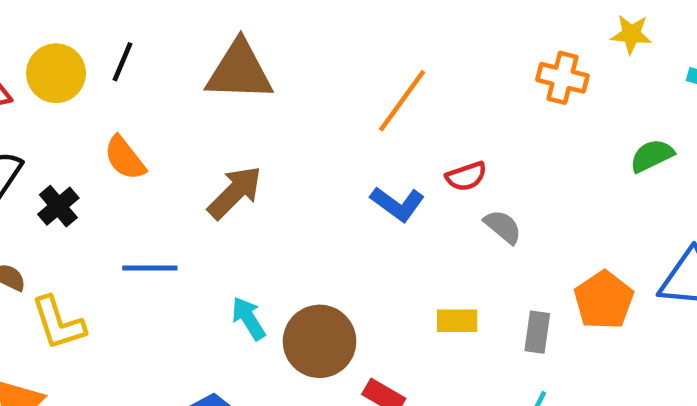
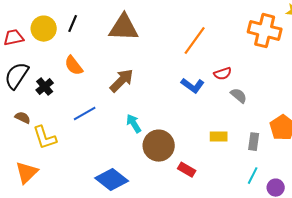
orange cross: (562, 78) -> (265, 31), size x1.5
blue line: (150, 268) -> (85, 114), turned -30
cyan arrow: (249, 318) -> (134, 124), moved

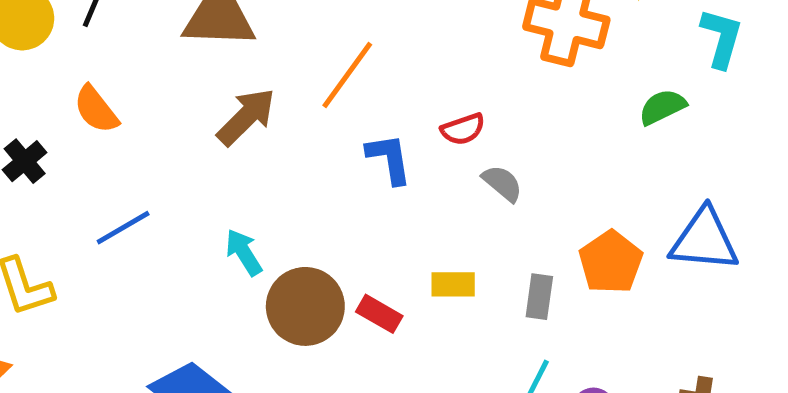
orange line: (195, 41) -> (347, 75), moved
brown arrow: (122, 81) -> (246, 117), moved
blue L-shape: (193, 86) -> (389, 159), turned -135
red rectangle: (187, 170) -> (379, 314), moved

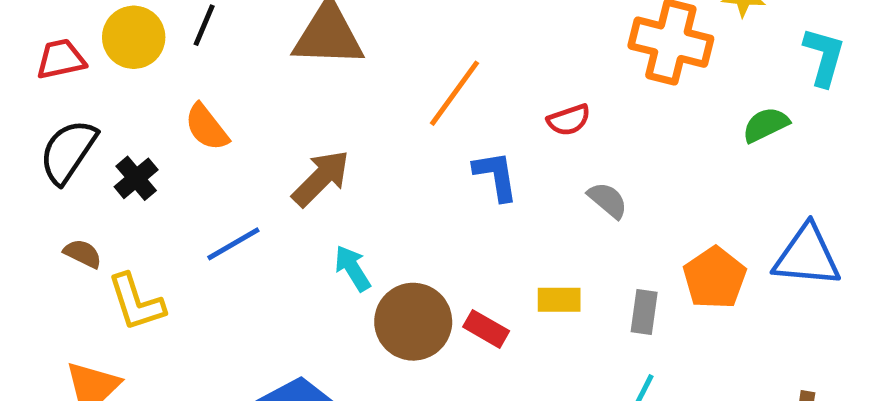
brown arrow: (246, 117) -> (321, 178), moved
red semicircle: (463, 129) -> (569, 120), moved

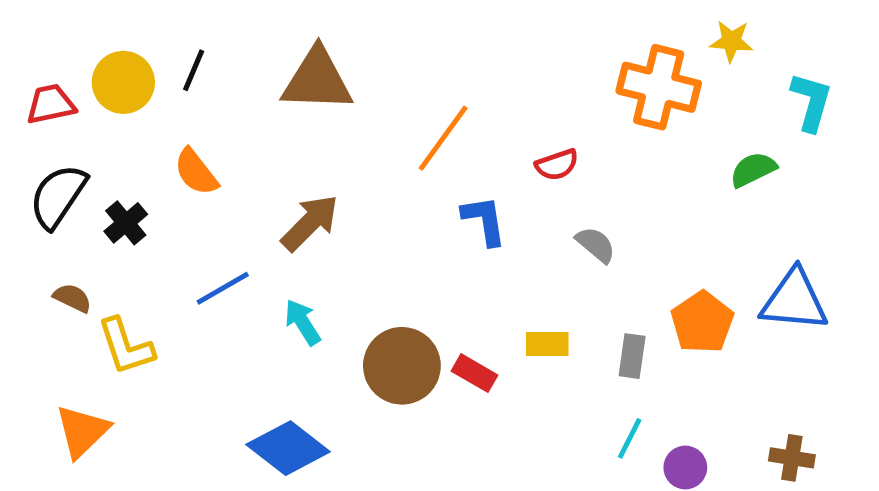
cyan arrow: (352, 268) -> (303, 322), moved

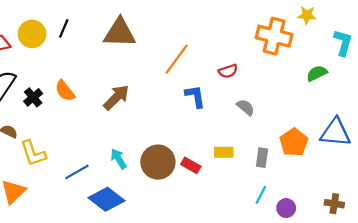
orange semicircle: (196, 172) -> (65, 91), moved
blue line: (223, 288) -> (77, 172), moved
cyan arrow: (303, 322) -> (119, 159), moved

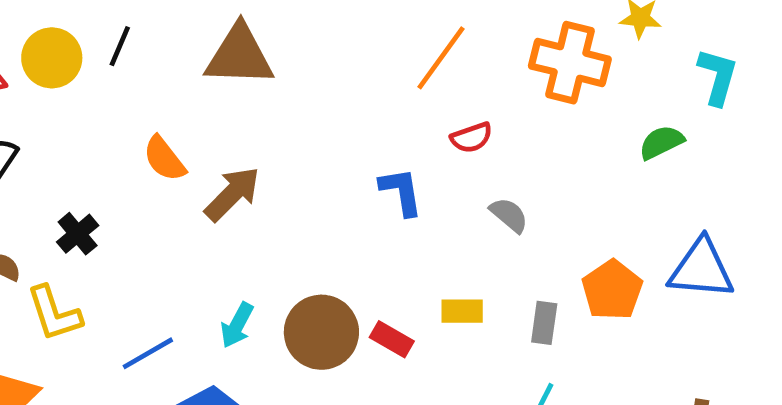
orange line: (177, 59) -> (441, 58), moved
orange semicircle: (65, 91) -> (164, 159), moved
black cross: (33, 97) -> (78, 234), moved
cyan arrow: (119, 159) -> (237, 325), turned -120

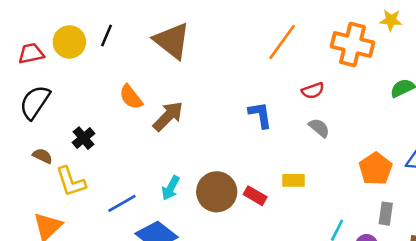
brown triangle: (239, 56) -> (172, 41), turned 36
red semicircle: (471, 138) -> (313, 91), moved
gray rectangle: (544, 323) -> (386, 214), moved

